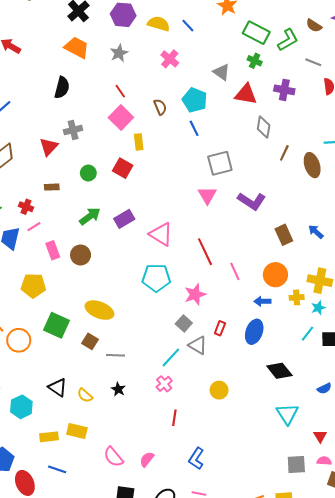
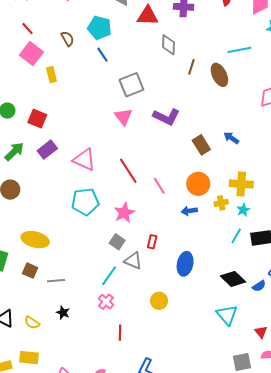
red square: (123, 168) -> (37, 119), moved
blue ellipse: (254, 332) -> (185, 264), moved
black diamond: (279, 371) -> (233, 279), moved

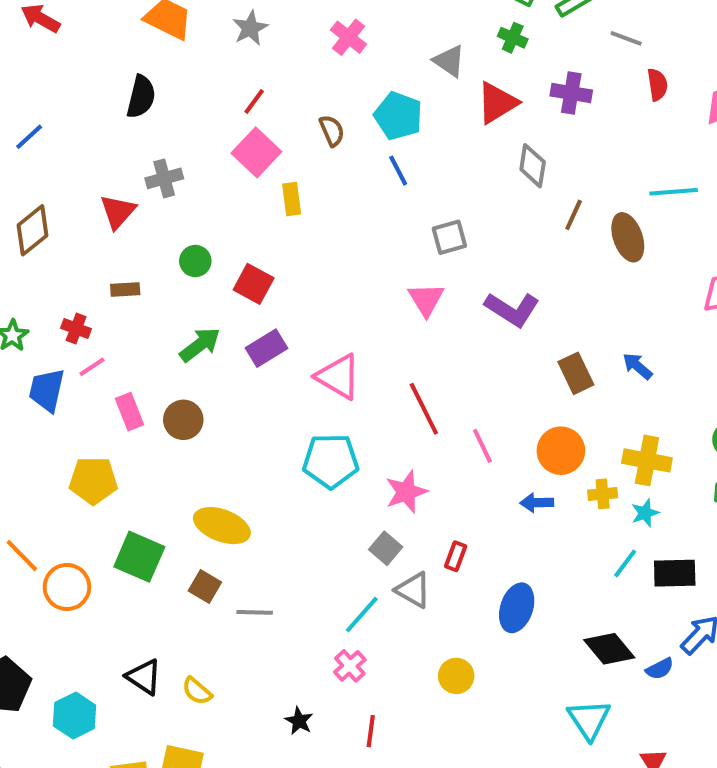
red triangle: (148, 16) -> (497, 103), turned -40
red line: (28, 29) -> (254, 101), turned 72
gray square: (131, 85) -> (449, 237), size x0.7
black star: (63, 313) -> (299, 721), moved

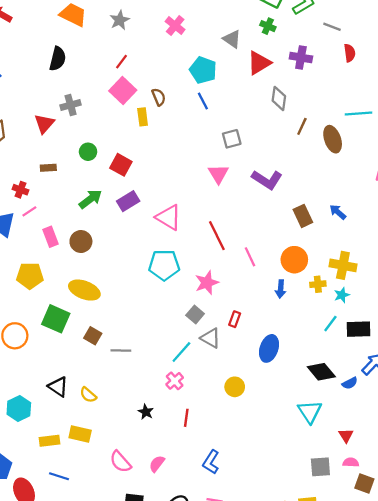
brown semicircle: (332, 131) -> (159, 97), moved
blue arrow: (537, 503) -> (281, 289), turned -84
yellow ellipse: (222, 526) -> (84, 290), moved

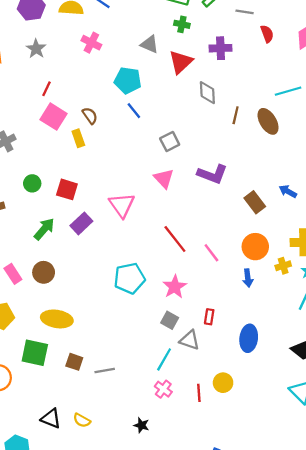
pink triangle: (169, 217) -> (122, 205), moved, turned 36
red line: (186, 418) -> (199, 393), moved

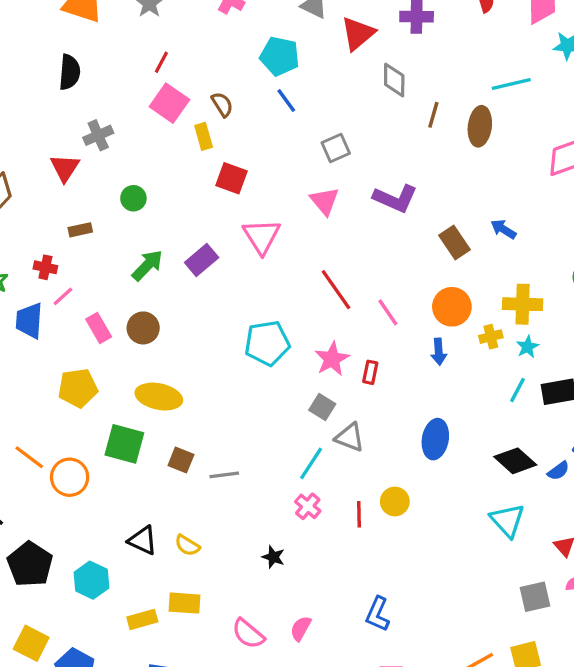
brown ellipse: (268, 121) -> (480, 126), turned 35
red square: (67, 189) -> (231, 178), moved
red rectangle: (209, 317) -> (370, 372), moved

